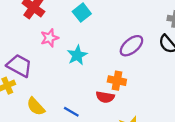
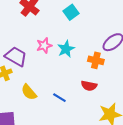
pink star: (50, 38) -> (44, 46), moved
orange cross: (117, 81) -> (96, 60), moved

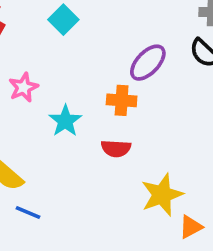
cyan star: (66, 49) -> (65, 121), moved
blue line: (59, 98) -> (28, 212), moved

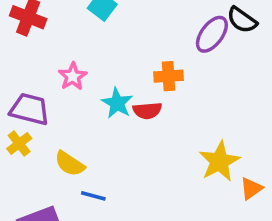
purple ellipse: (148, 63) -> (212, 34), moved
red semicircle: (116, 148) -> (147, 111), moved

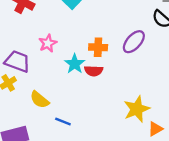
purple ellipse: (212, 34) -> (134, 42), moved
orange cross: (168, 76) -> (98, 47), moved
blue line: (93, 196) -> (63, 122), moved

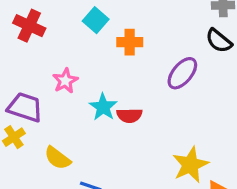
orange cross: (98, 47) -> (130, 42), moved

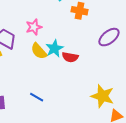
yellow semicircle: (57, 158) -> (39, 51), moved
yellow star: (190, 165) -> (102, 96), turned 30

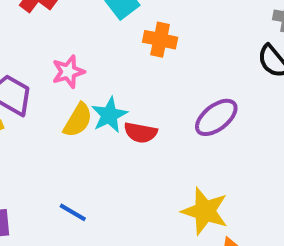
purple ellipse: (109, 37) -> (216, 117), moved
yellow semicircle: (39, 51) -> (78, 120), turned -108

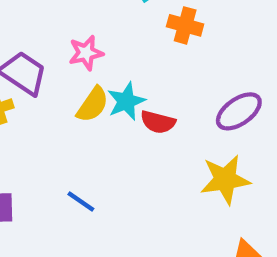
yellow star: (205, 211) -> (225, 179), moved, turned -30

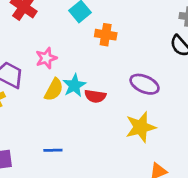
purple ellipse: (239, 111) -> (145, 84), turned 64
blue line: (81, 201) -> (53, 150), turned -30

